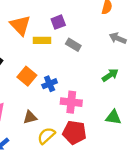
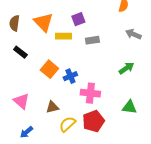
gray rectangle: (73, 45) -> (92, 40), turned -40
red pentagon: (74, 132) -> (93, 121), turned -30

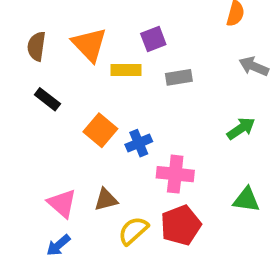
pink triangle: (21, 101) -> (62, 203), moved

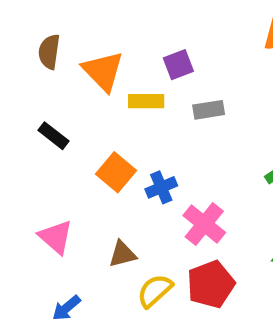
brown semicircle: (36, 46) -> (49, 52), moved
pink cross: (175, 174) -> (204, 224), turned 33
pink triangle: (62, 203) -> (56, 237), moved

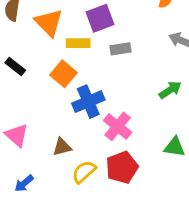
purple square: (178, 65) -> (100, 18), size x1.4
orange square: (116, 172) -> (63, 74), moved
blue cross: (161, 187) -> (88, 102), size x1.5

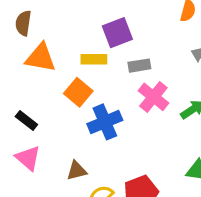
orange triangle: (49, 23) -> (41, 58), moved, turned -36
black rectangle: (15, 66) -> (26, 120), moved
pink cross: (118, 126) -> (153, 97), moved

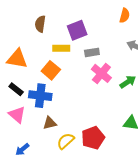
brown semicircle: (23, 23) -> (40, 24), moved
orange triangle: (41, 58) -> (17, 59), moved
blue cross: (105, 122) -> (40, 96), moved, turned 30

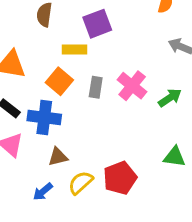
gray rectangle: (92, 52) -> (96, 87), moved, turned -72
blue arrow: (22, 149) -> (43, 192), moved

